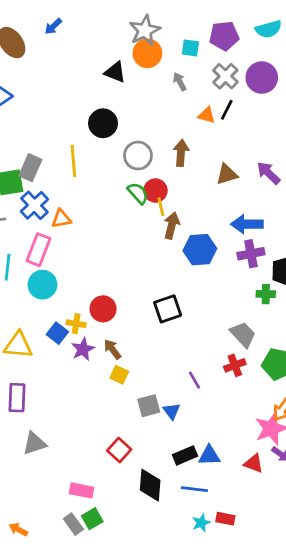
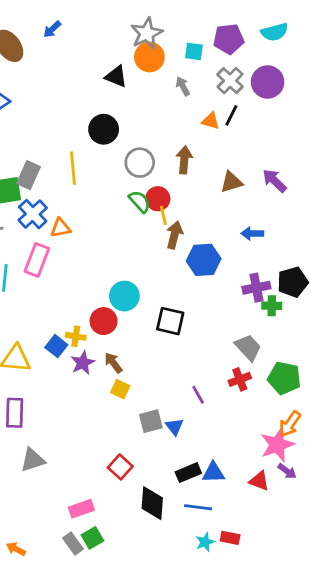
blue arrow: (247, 224) -> (252, 233), size x0.7
purple cross: (251, 254) -> (256, 288), moved
cyan circle: (42, 285) -> (124, 296), moved
black square: (168, 309) -> (170, 321), turned 32
pink rectangle: (81, 490) -> (81, 509), turned -30

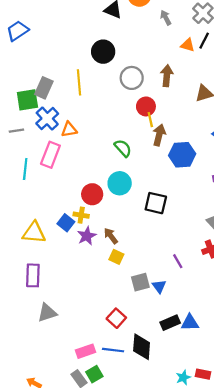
green semicircle: (140, 202) -> (123, 148), moved
red circle: (104, 321) -> (92, 194), moved
blue line: (198, 507) -> (113, 350), moved

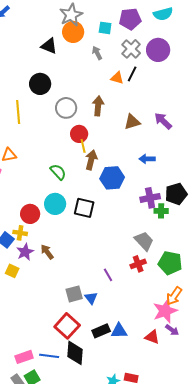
black square: (156, 203) -> (84, 208), moved
yellow square: (116, 257) -> (12, 271), moved
red square: (116, 318) -> (67, 326), moved, size x1.4

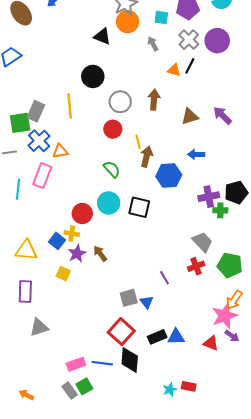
red circle: (79, 134) -> (113, 129), moved
blue arrow: (147, 159) -> (196, 154), moved

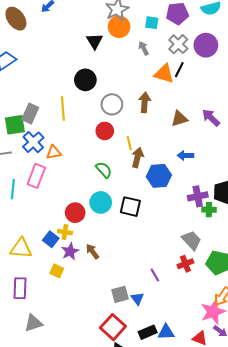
black triangle: (102, 36) -> (95, 41), turned 36
orange triangle: (174, 70) -> (164, 74), size x1.5

